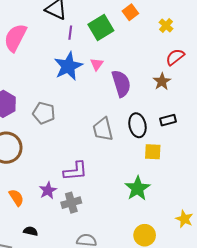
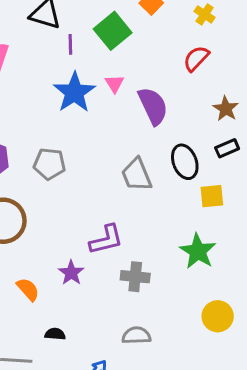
red semicircle: (175, 57) -> (196, 58), moved
brown star: (162, 81) -> (226, 109), moved
gray cross: (71, 203) -> (135, 277), moved, turned 30

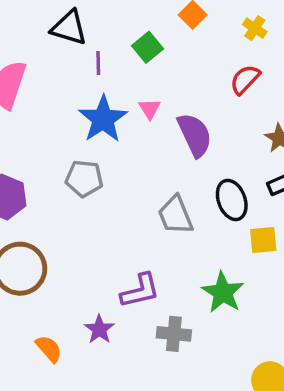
green square: (113, 31) -> (148, 47), size x0.7
gray pentagon: (49, 164) -> (84, 179), moved
green star: (198, 251) -> (223, 292), moved

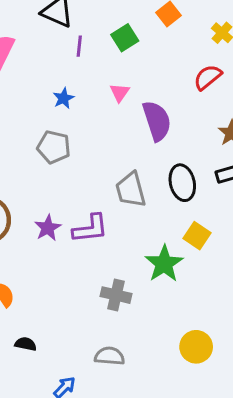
blue star: (103, 119) -> (63, 98), moved, size x0.5
yellow square: (263, 240) -> (197, 236), moved, turned 32
purple L-shape: (140, 291) -> (90, 229), moved
purple star: (99, 329) -> (48, 228), moved

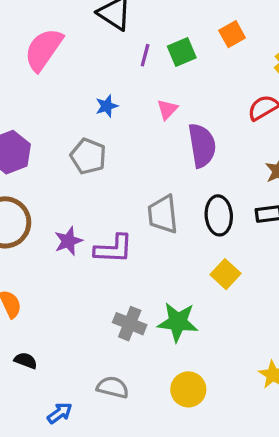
purple line: (79, 46) -> (145, 55), moved
green star: (164, 264) -> (178, 322), moved, turned 30
yellow circle: (196, 347) -> (188, 389), moved

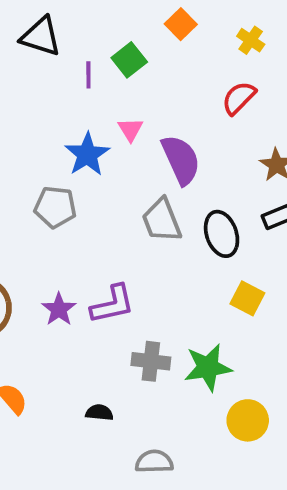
blue star: (107, 106) -> (87, 154), moved, size x1.6
gray trapezoid: (163, 214) -> (162, 220), moved
gray cross: (130, 324) -> (151, 361), moved
black semicircle: (26, 361) -> (99, 413), moved
yellow circle: (188, 389) -> (248, 420), moved

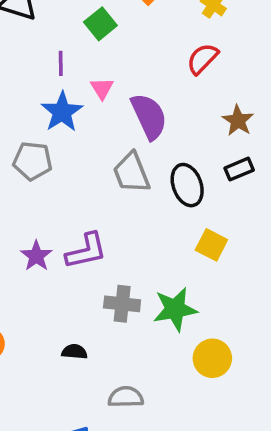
purple line: (88, 75) -> (61, 63), moved

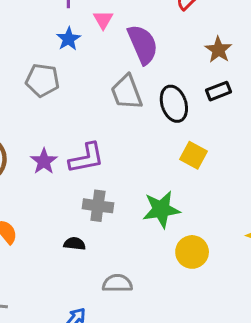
blue star: (62, 112) -> (68, 39), size x0.7
gray cross: (122, 304) -> (98, 206), moved

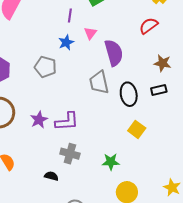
brown star: (218, 50) -> (163, 63), turned -30
green star: (161, 209) -> (111, 162), size x0.7

